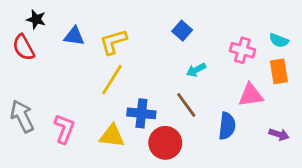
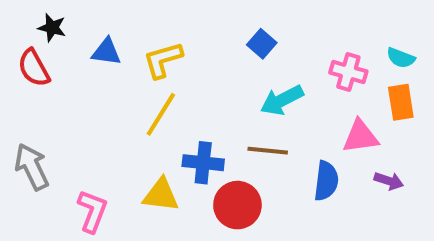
cyan arrow: (196, 70) -> (282, 100), size x1.5
brown line: (186, 105) -> (268, 151), turned -48
pink L-shape: (64, 129) -> (92, 211), moved
purple arrow: (279, 134) -> (389, 181), moved

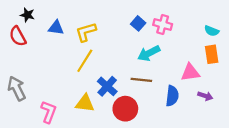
pink cross: (348, 72) -> (163, 25), moved
blue cross: (203, 163) -> (107, 86), turned 36

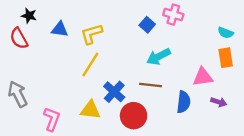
pink cross: (163, 25) -> (173, 15), moved

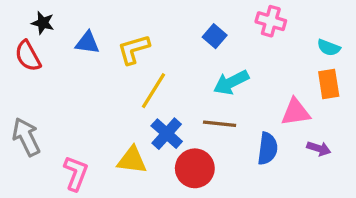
pink cross: (173, 15) -> (271, 21), moved
yellow line: (90, 65) -> (153, 91), moved

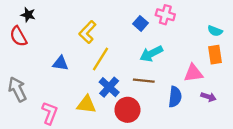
pink cross: (271, 21) -> (165, 15), moved
blue triangle: (87, 43) -> (60, 63), moved
yellow L-shape: (134, 49) -> (88, 32), turned -30

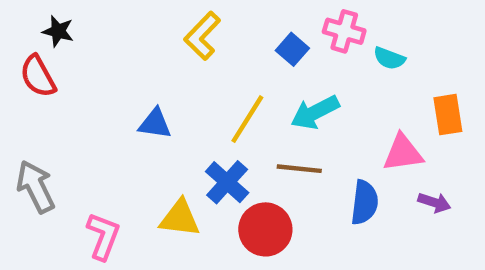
cyan semicircle: (215, 31) -> (389, 58), moved
yellow L-shape: (88, 32) -> (202, 36), moved
yellow line: (100, 59) -> (247, 119), moved
blue triangle: (60, 63) -> (155, 124), moved

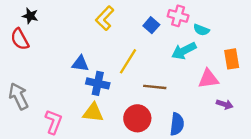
cyan arrow: (315, 112) -> (184, 51), moved
blue cross: (227, 182) -> (98, 83), moved, turned -30
blue semicircle: (364, 202) -> (177, 124), moved

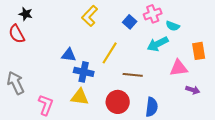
pink cross: (178, 16) -> (153, 14), turned -36

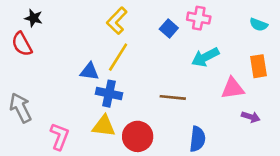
pink cross: (153, 14) -> (199, 18), turned 30
cyan semicircle: (173, 26) -> (259, 25), moved
yellow line: (110, 53) -> (118, 57), moved
red circle: (118, 102) -> (138, 136), moved

